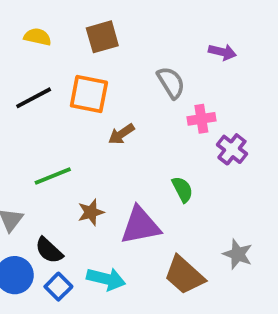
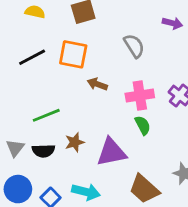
pink cross: (201, 119) -> (140, 95), moved, size x1.4
brown arrow: (121, 134) -> (97, 84), turned 54
black semicircle: (49, 250) -> (43, 151), moved, turned -45

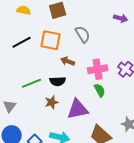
gray semicircle: (134, 46) -> (83, 34), moved
black semicircle: (43, 151) -> (58, 81), moved

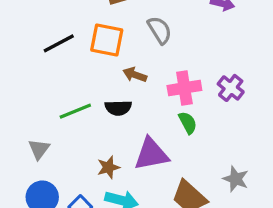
brown star: (52, 102) -> (108, 167), moved

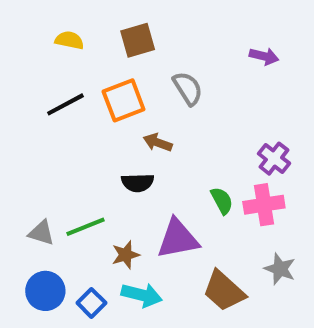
orange square: (107, 40) -> (124, 100), turned -32
pink cross: (184, 88) -> (264, 205), moved
green line: (75, 111) -> (85, 227), moved
gray triangle: (39, 149) -> (41, 233), turned -50

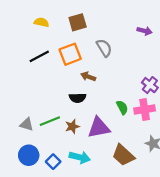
brown star: (126, 255) -> (72, 127), moved

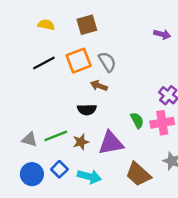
gray semicircle: (104, 48) -> (107, 62), moved
blue square: (53, 162) -> (59, 169), moved

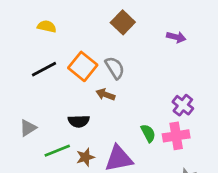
brown square: (87, 25) -> (123, 22), moved, turned -30
orange square: (79, 61) -> (83, 66), turned -30
black semicircle: (87, 110) -> (79, 121), moved
gray triangle: (30, 139) -> (28, 128), moved, turned -49

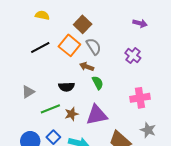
brown square: (123, 22) -> (83, 24), moved
purple cross: (183, 105) -> (133, 56), moved
green semicircle: (148, 133) -> (98, 83), moved

